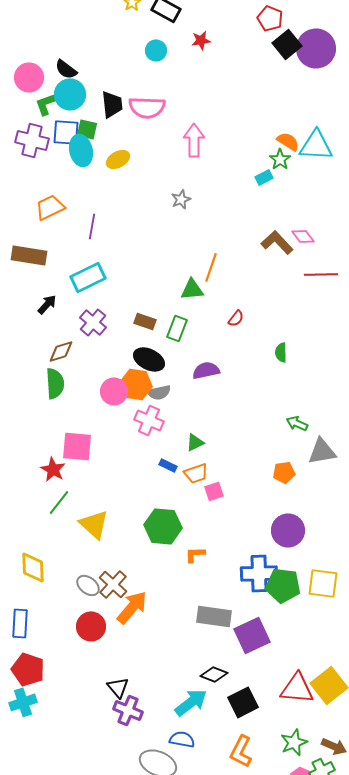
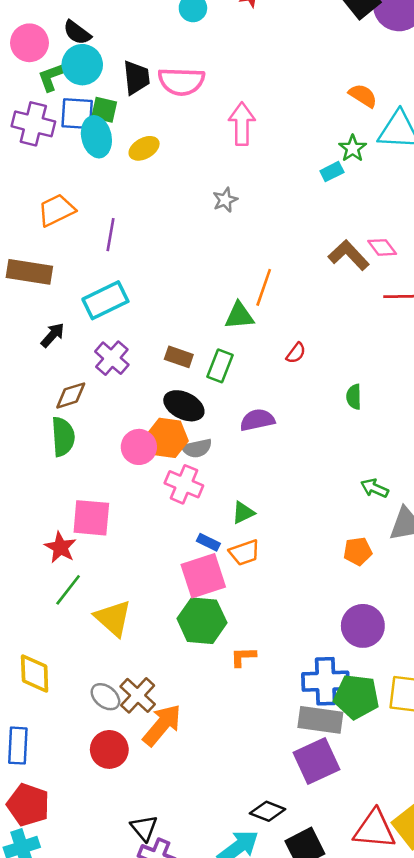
orange semicircle: (288, 141) -> (363, 96), moved
pink square: (214, 491) -> (203, 576), moved, size x1.8
gray rectangle: (214, 616) -> (320, 720), moved

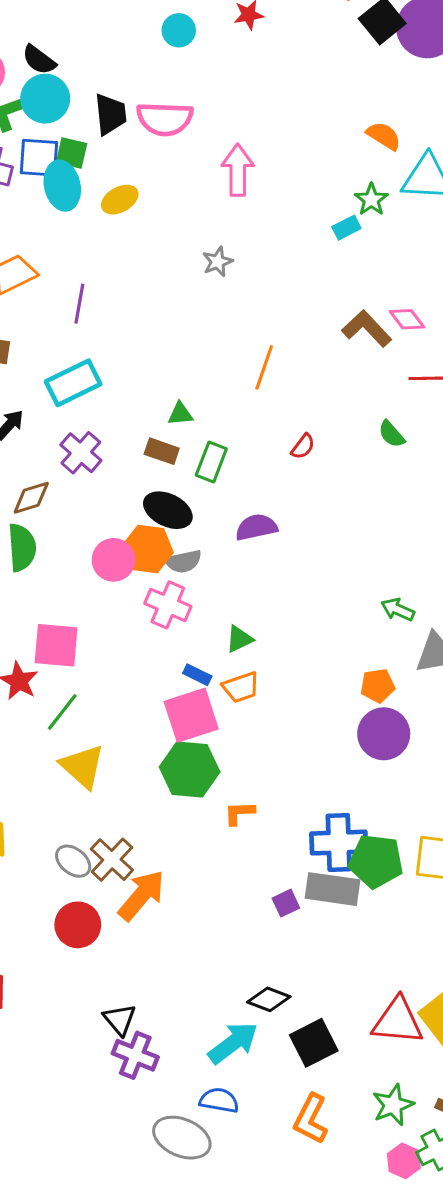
green triangle: (239, 316) -> (180, 414), moved, size x0.7
green semicircle: (354, 397) -> (391, 434), moved, turned -40
green line: (68, 590) -> (62, 712), moved
purple circle: (363, 626) -> (384, 734), moved
purple square: (317, 761) -> (286, 903), moved, size x0.5

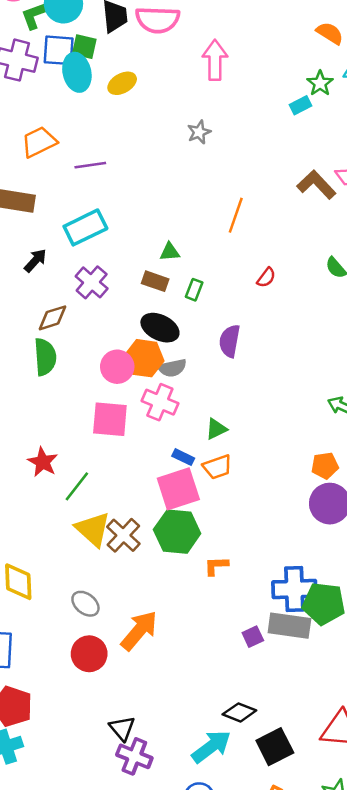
purple line: (79, 304) -> (90, 165), turned 72
green rectangle: (211, 462) -> (194, 290), size x0.7
purple semicircle: (256, 527) -> (230, 341), turned -68
pink square: (56, 645) -> (110, 419), moved
brown cross: (112, 860) -> (123, 535), moved

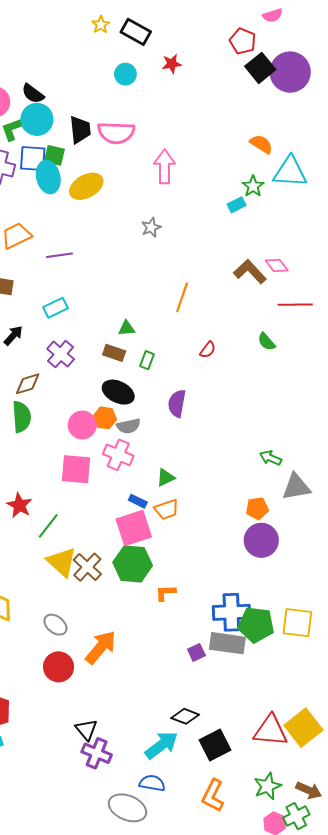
yellow ellipse: (122, 83) -> (86, 186), size x1.4
cyan rectangle: (85, 227) -> (55, 308), size x0.7
orange hexagon: (144, 358) -> (105, 418), size x0.7

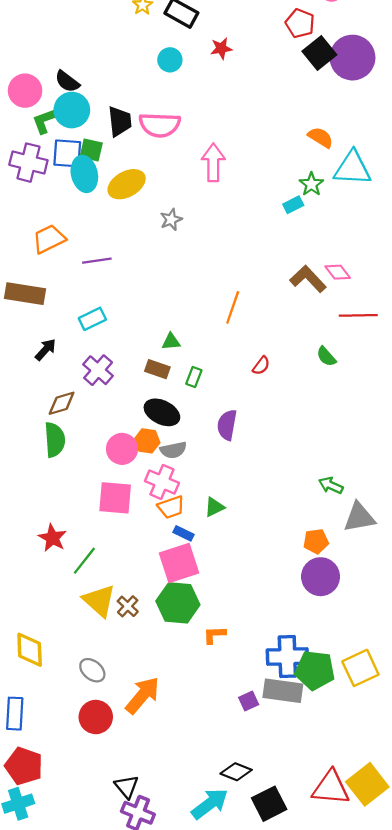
gray star: (151, 227) -> (171, 220), moved
orange trapezoid: (167, 509) -> (171, 507), moved
brown cross: (87, 567) -> (128, 606), size x0.7
yellow square: (297, 623) -> (360, 668), turned -32

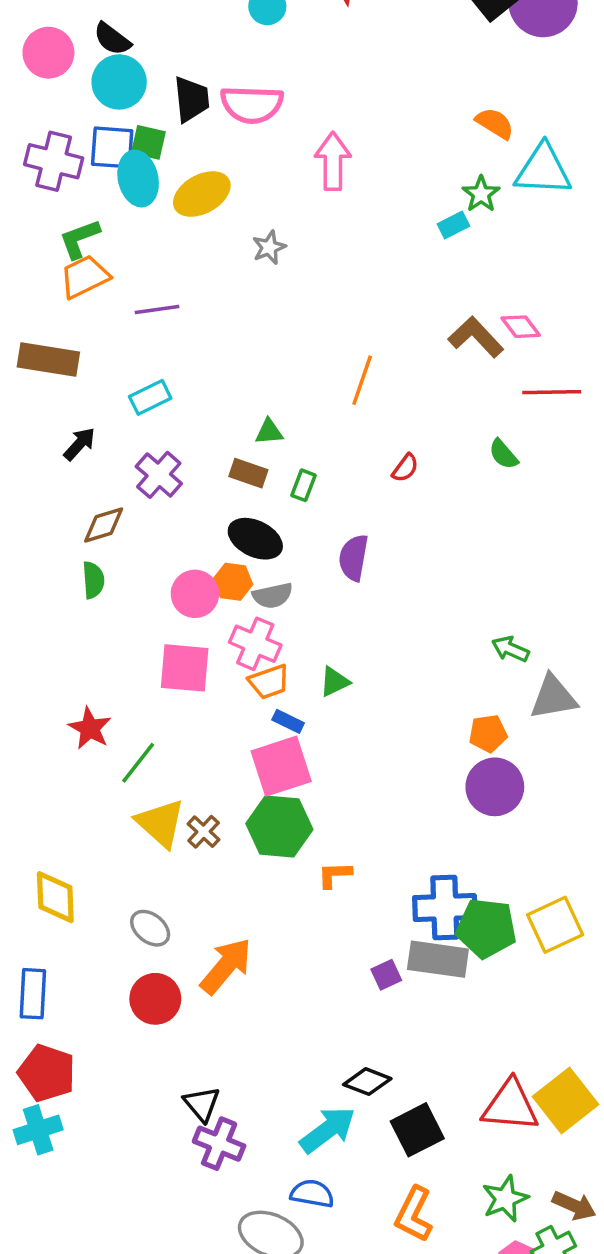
green L-shape: (46, 120) -> (79, 239), moved
green semicircle: (55, 440) -> (93, 580), size x0.7

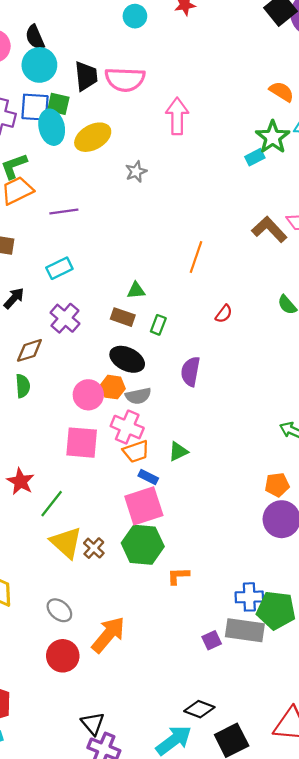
black semicircle: (112, 39) -> (35, 37), turned 30
green star: (481, 194) -> (273, 137), size x1.4
blue cross: (445, 908) -> (249, 597), size x0.7

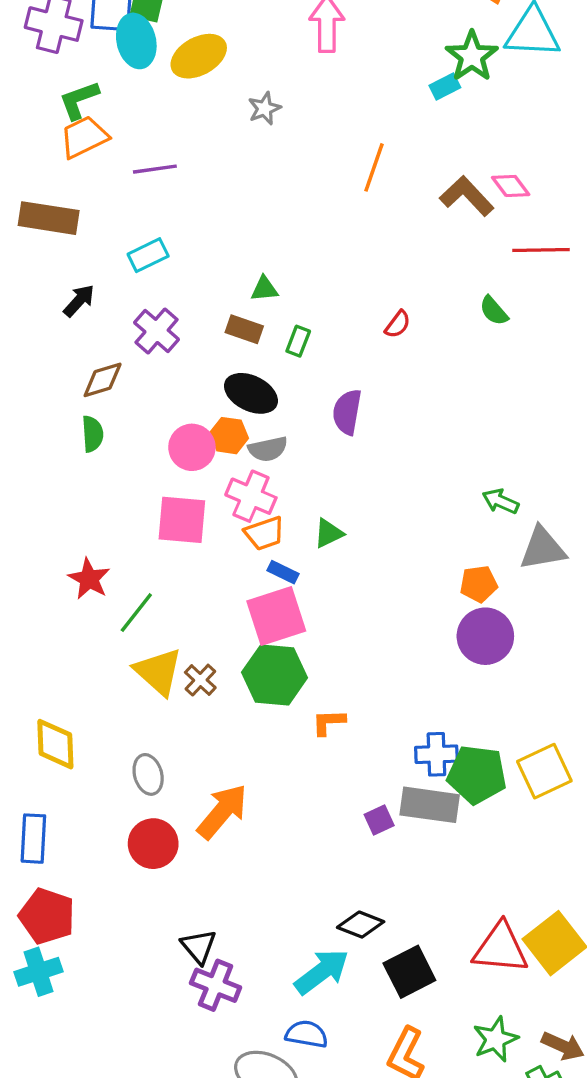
orange line: (196, 257) -> (374, 167), moved
gray ellipse: (59, 610) -> (148, 774), turned 35

